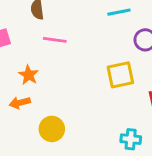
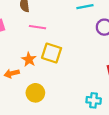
orange star: (28, 75) -> (29, 59), moved
yellow square: (120, 75) -> (52, 53), moved, turned 30

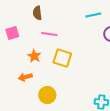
orange star: (29, 59) -> (34, 56), moved

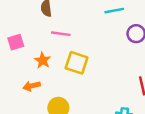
pink square: (12, 33) -> (16, 42), moved

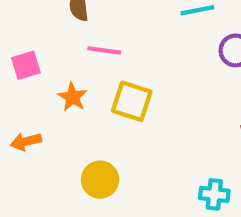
orange arrow: (32, 86) -> (26, 142), moved

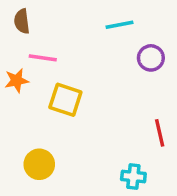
orange star: (72, 97) -> (17, 81), moved, turned 30

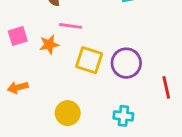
purple circle: (151, 58) -> (126, 63), moved, size x1.4
cyan cross: (133, 176) -> (123, 116), moved

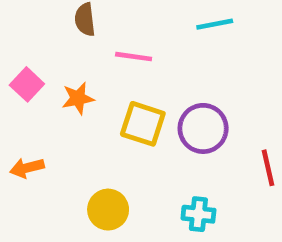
pink line: (71, 26) -> (134, 57), moved
pink square: (18, 36) -> (27, 84), turned -30

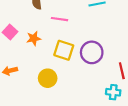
yellow circle: (108, 210) -> (48, 78), moved
cyan cross: (198, 214) -> (113, 92), moved

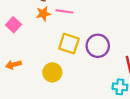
orange star: (34, 38) -> (43, 14), moved

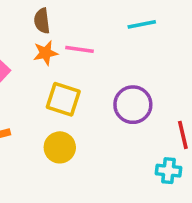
yellow square: (69, 44) -> (63, 99), moved

